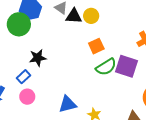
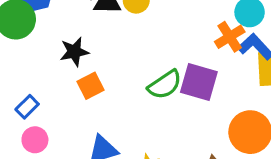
orange square: (96, 46) -> (90, 86), moved
black star: (38, 58) -> (74, 52), moved

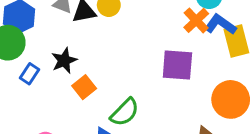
green semicircle: (165, 85) -> (125, 112), moved
blue rectangle: (27, 107) -> (29, 74), moved

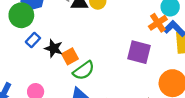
black star: (64, 61) -> (54, 48), moved, turned 30
green semicircle: (125, 112) -> (84, 70), moved

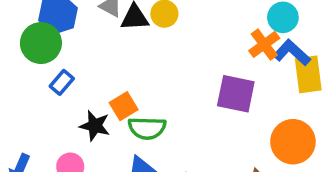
black star: (54, 48) -> (95, 126), moved
green semicircle: (84, 70) -> (147, 128), turned 40

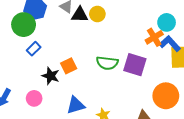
green semicircle: (147, 128) -> (107, 63), moved

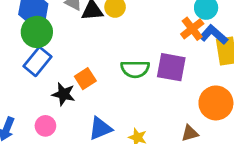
green circle: (24, 25) -> (37, 32), moved
blue rectangle: (34, 49) -> (38, 61), size x1.5

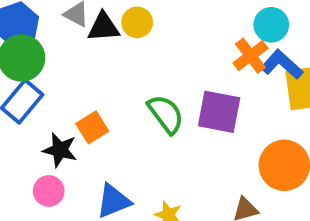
green semicircle: (135, 69) -> (166, 114), turned -128
pink circle: (45, 126) -> (49, 191), moved

